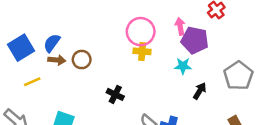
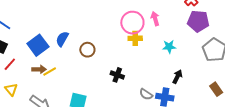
pink arrow: (180, 26) -> (155, 19), moved
purple pentagon: (195, 40) -> (198, 21), moved
brown arrow: (57, 60) -> (39, 69), moved
black arrow: (200, 91) -> (177, 77), moved

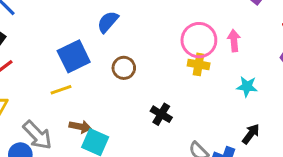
blue semicircle: (62, 39) -> (108, 22), moved
blue square: (38, 45) -> (74, 56), moved
brown arrow: (39, 69) -> (80, 127), moved

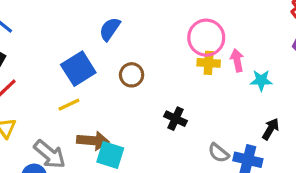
pink arrow: (234, 41) -> (237, 60), moved
brown arrow: (80, 127) -> (93, 141), size x1.4

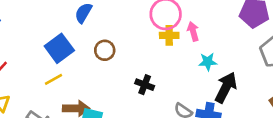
cyan star: (261, 80) -> (208, 62), moved
black arrow: (271, 129) -> (226, 87), size x1.6

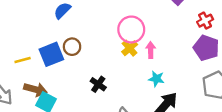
yellow cross: (169, 35) -> (130, 48), turned 35
blue square: (59, 48) -> (51, 54), moved

